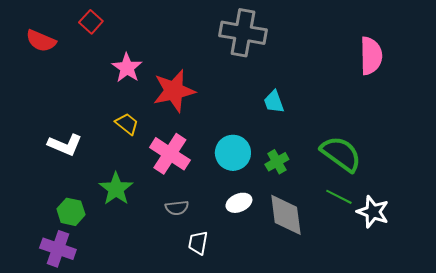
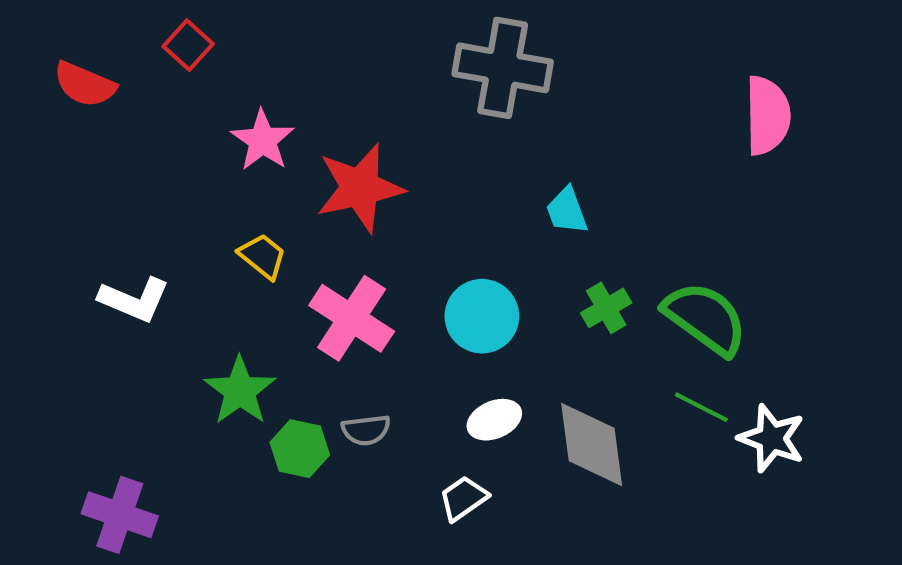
green cross: (277, 162) -> (606, 308), moved
green hexagon: (71, 212) -> (300, 449), moved
white trapezoid: (198, 243) -> (463, 498), moved, turned 45

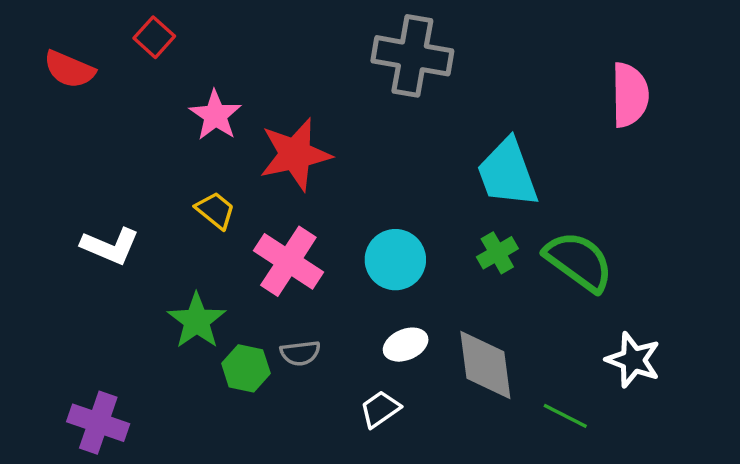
cyan trapezoid: (567, 211) -> (507, 173), moved, size x1.8
green line: (701, 407) -> (565, 416), moved

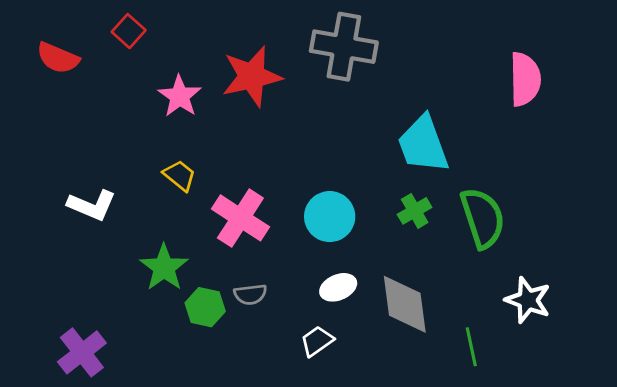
red star: (295, 154) -> (252, 76), moved
green semicircle: (579, 261) -> (483, 218), turned 36
green line: (565, 416) -> (471, 347), turned 51
purple cross: (98, 423) -> (82, 352), turned 33

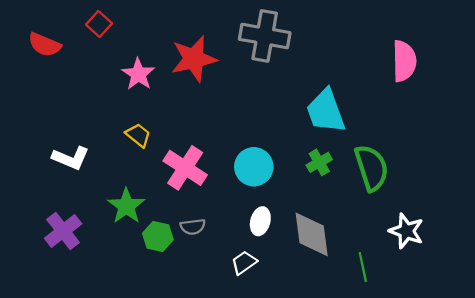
white ellipse: (338, 287) -> (260, 221), turned -52
purple cross: (82, 352) -> (63, 231), moved

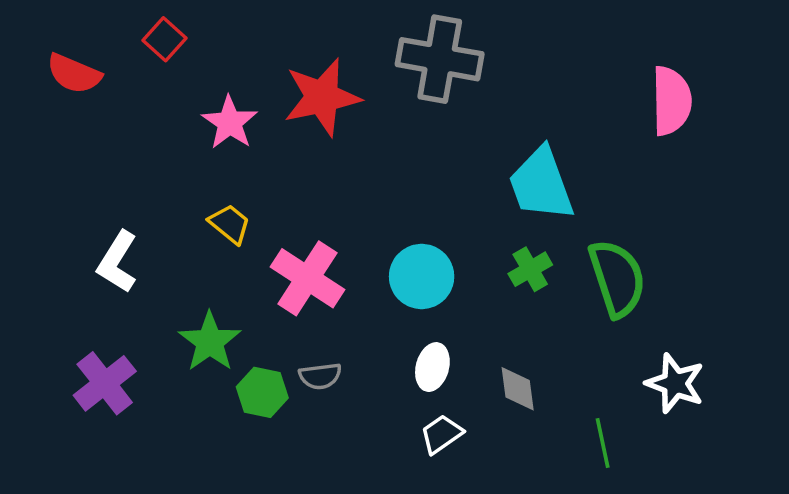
white L-shape: (71, 158) -> (117, 262), turned 99
gray diamond: (312, 234) -> (518, 389), size x0.6
white trapezoid: (244, 263) -> (441, 434), moved

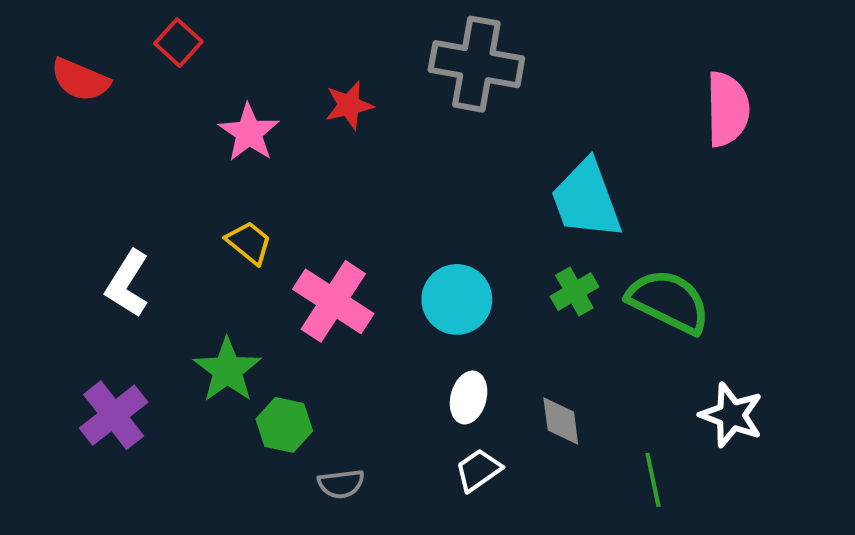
red star: (322, 97) -> (349, 105), size x0.6
green semicircle: (617, 278) -> (669, 301), turned -46
gray semicircle: (320, 376) -> (341, 484), moved

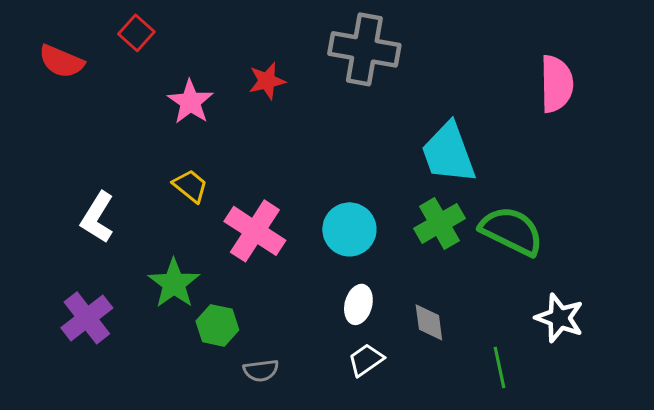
green cross: (574, 292) -> (439, 223), size x1.4

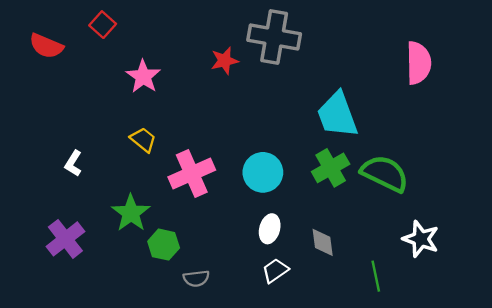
red star: (267, 81) -> (225, 61), moved
white L-shape: (97, 217) -> (73, 163), size x0.7
pink cross: (255, 231) -> (192, 173), turned 33

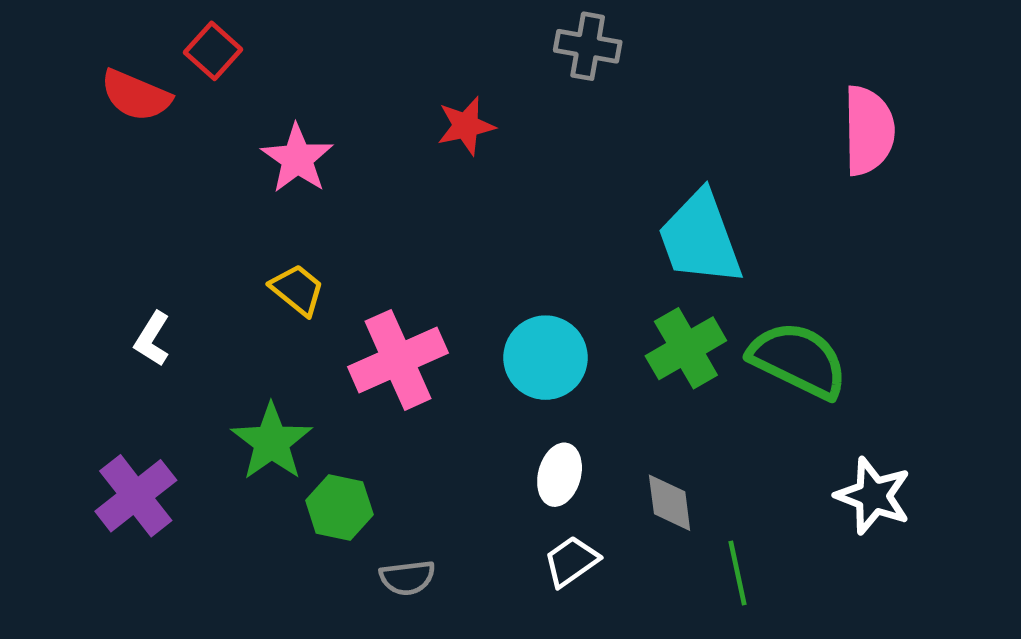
gray cross: (274, 37) -> (588, 46), moved, size x0.6
red semicircle: (46, 46) -> (136, 95), moved
green line: (376, 276) -> (737, 573), moved

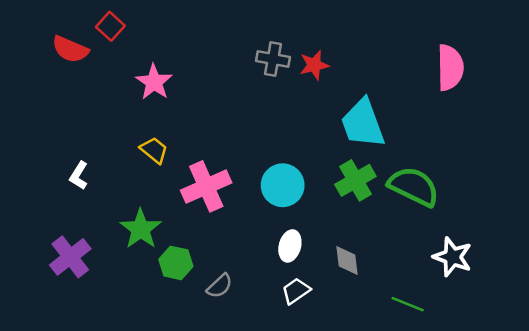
gray cross: (588, 46) -> (273, 59), moved
red star: (466, 126) -> (314, 65), moved
green line: (737, 573) -> (408, 304), moved, turned -56
gray semicircle: (407, 578) -> (220, 286), moved, turned -36

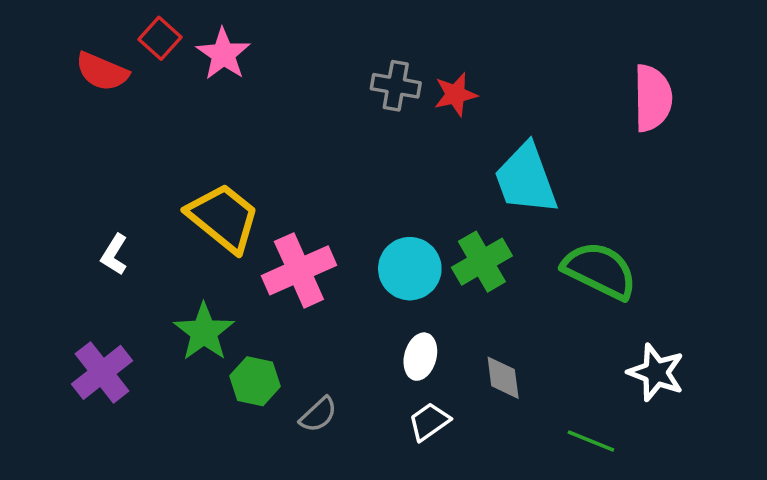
pink star: (154, 82) -> (223, 54), moved
yellow trapezoid: (154, 150) -> (223, 218), size x1.8
green cross: (355, 180) -> (482, 262), moved

